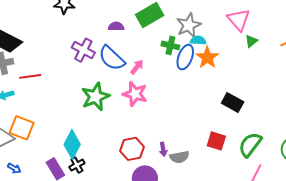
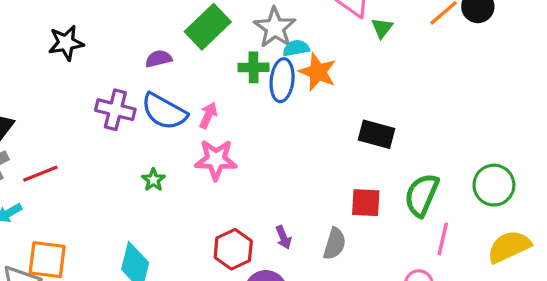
green star: (95, 97) -> (153, 180), size x0.5
gray semicircle: (179, 157) -> (335, 244), moved, turned -48

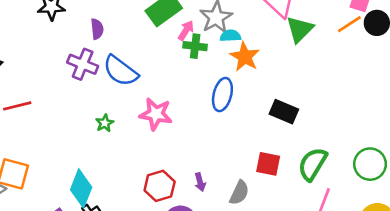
green triangle: (382, 28) -> (300, 29), size x1.6
purple semicircle: (159, 59) -> (97, 29), moved, turned 90
blue ellipse: (282, 80) -> (222, 95), moved
pink arrow: (208, 115) -> (186, 30), moved

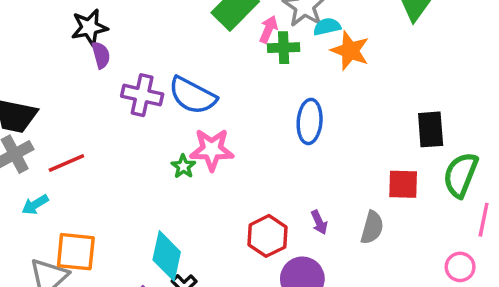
purple semicircle: (97, 29) -> (101, 55), moved
blue ellipse: (222, 95) -> (310, 121), moved
black rectangle: (284, 112) -> (431, 129), moved, turned 72
pink star: (156, 114) -> (212, 150), moved

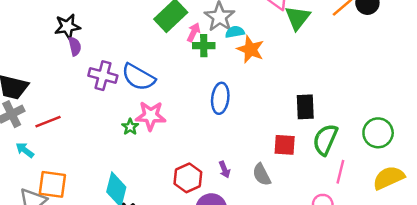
cyan arrow: (35, 205) -> (25, 150), turned 66
gray semicircle: (372, 228) -> (262, 175), turned 135

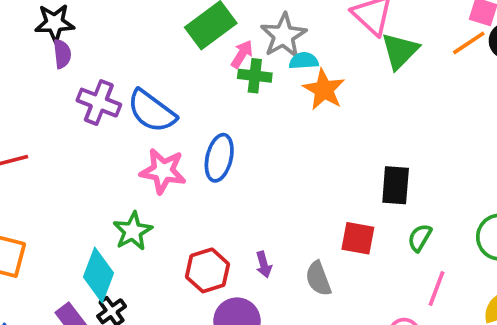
blue ellipse: (220, 98) -> (219, 158), moved
green star: (130, 127) -> (133, 231), moved, size x1.5
green semicircle: (325, 140) -> (420, 238), size x0.6

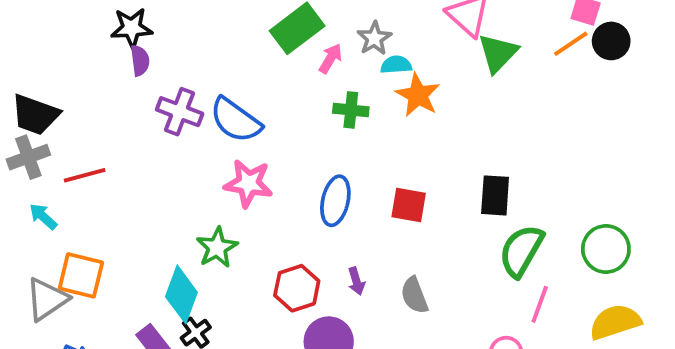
gray star: (284, 36) -> (374, 38), size x0.7
green cross: (255, 76) -> (351, 110), moved
blue ellipse: (219, 158) -> (335, 201), moved
red square: (358, 238) -> (409, 205), moved
green semicircle: (420, 238) -> (521, 251), size x1.8

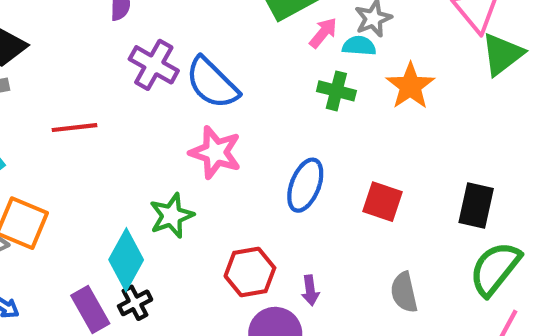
cyan semicircle: (396, 65) -> (359, 46), moved
red line: (85, 175) -> (74, 128), moved
purple arrow: (356, 281) -> (310, 290), moved
gray semicircle: (414, 295) -> (404, 292), moved

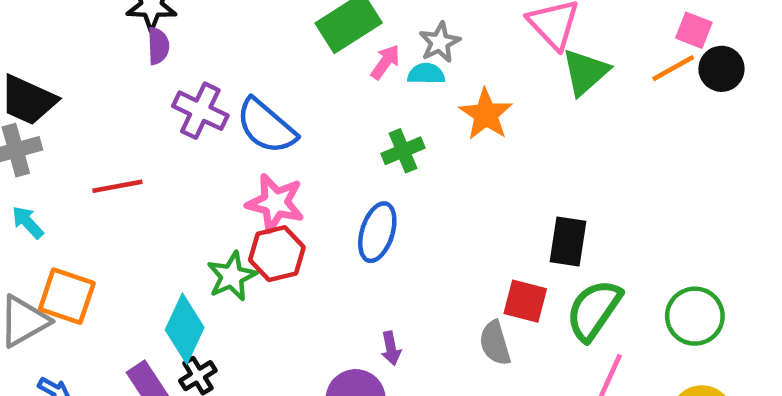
green cross: (336, 91) -> (403, 151), moved, turned -33
red square: (383, 202) -> (525, 301), moved
red hexagon: (250, 272) -> (277, 254), moved

